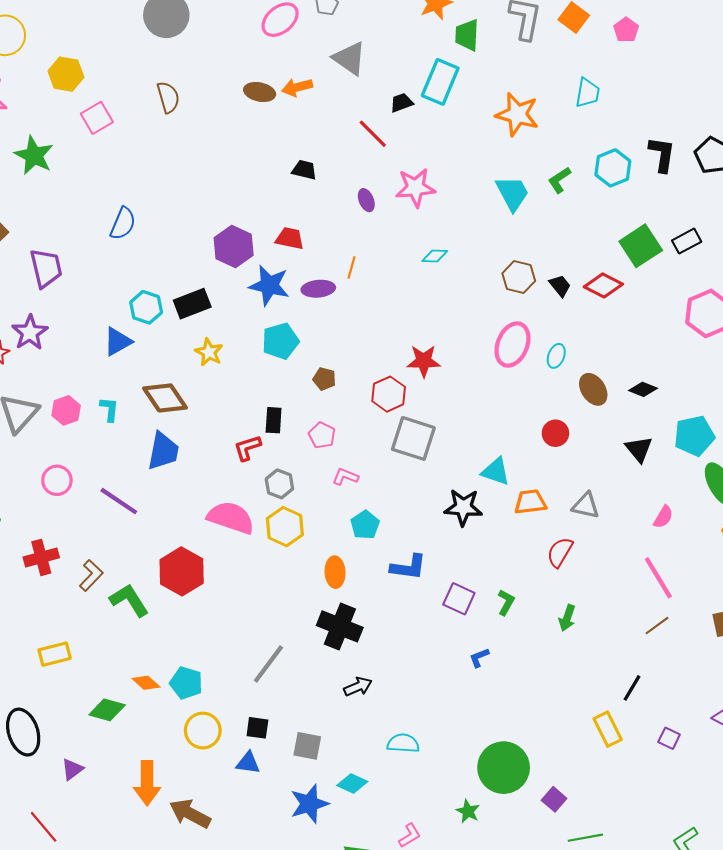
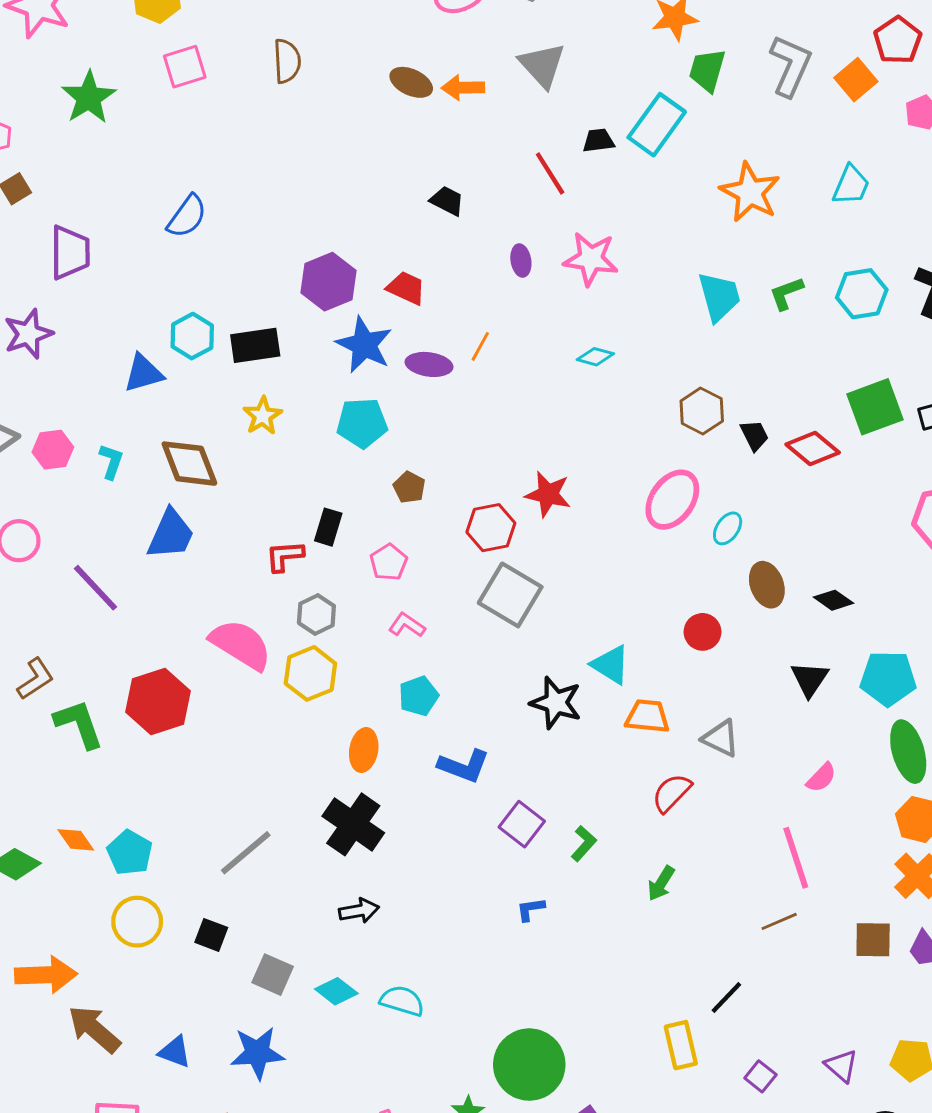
blue triangle: (248, 763) -> (175, 1052), moved
orange arrow: (147, 783) -> (46, 975), turned -105
cyan diamond: (352, 784) -> (336, 991), moved

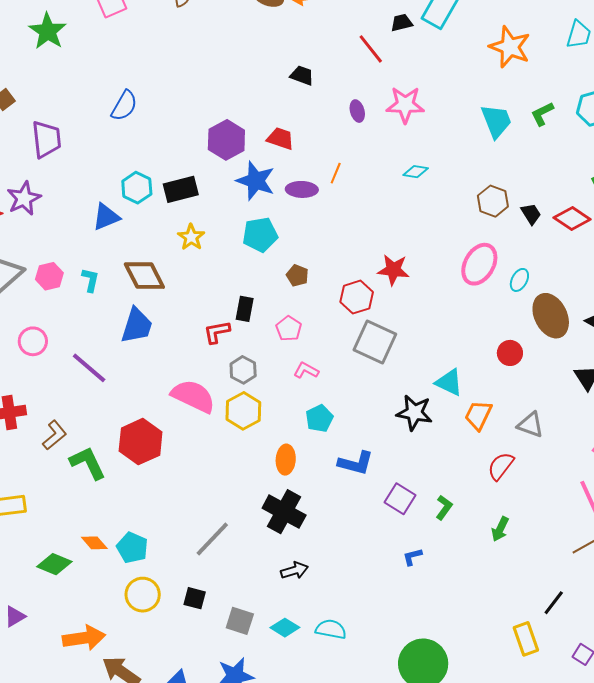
brown ellipse: (767, 585) -> (551, 316), size x1.4
orange trapezoid: (647, 716) -> (478, 415), turned -64

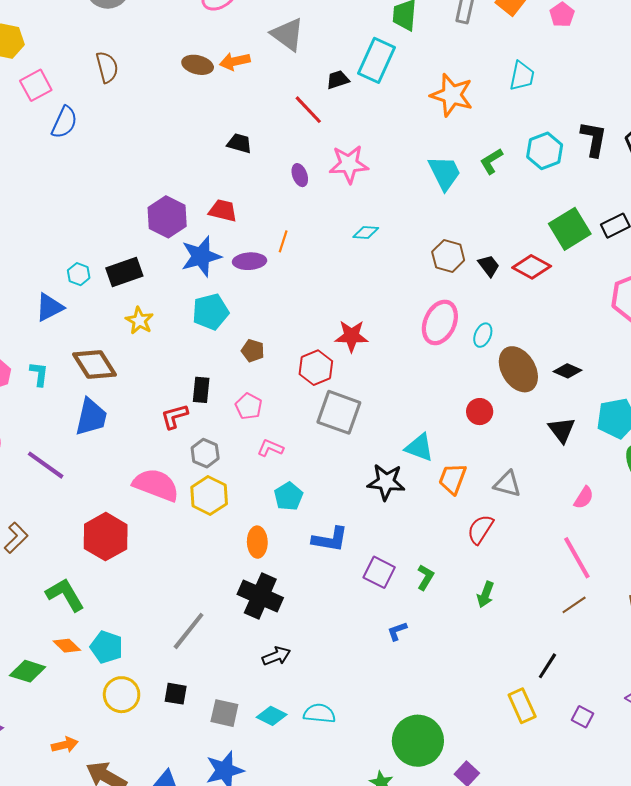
blue semicircle: (124, 106) -> (64, 122), moved
blue star: (256, 181) -> (201, 256), turned -30
cyan hexagon: (137, 188) -> (79, 274), size x0.7
green L-shape: (88, 463) -> (65, 595), moved
orange arrow: (84, 638) -> (65, 745), size x0.6

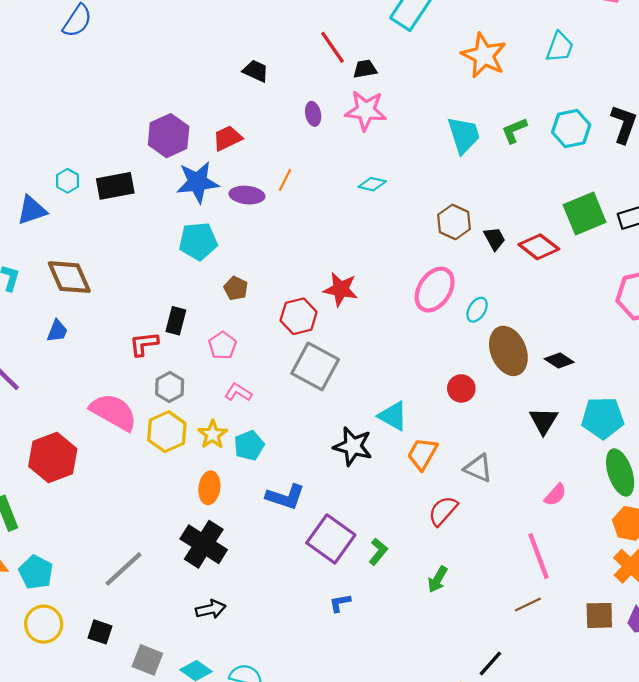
black trapezoid: (338, 80) -> (365, 69), moved
red trapezoid: (223, 211) -> (227, 138), turned -48
yellow star: (139, 321) -> (213, 434), moved
blue trapezoid: (91, 417) -> (57, 331), size x0.6
purple square: (379, 572) -> (331, 539), size x1.4

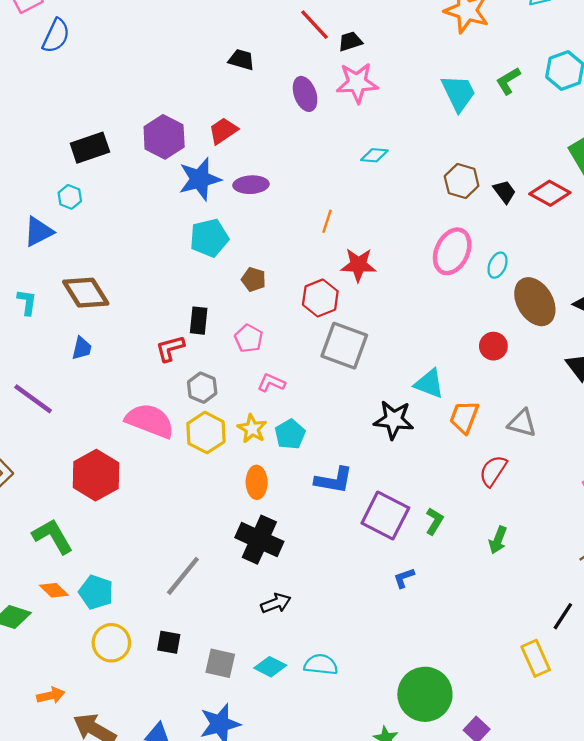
purple ellipse: (313, 114) -> (305, 94), size x1.4
orange line: (285, 180) -> (327, 221), moved
black rectangle: (115, 186) -> (90, 148), moved

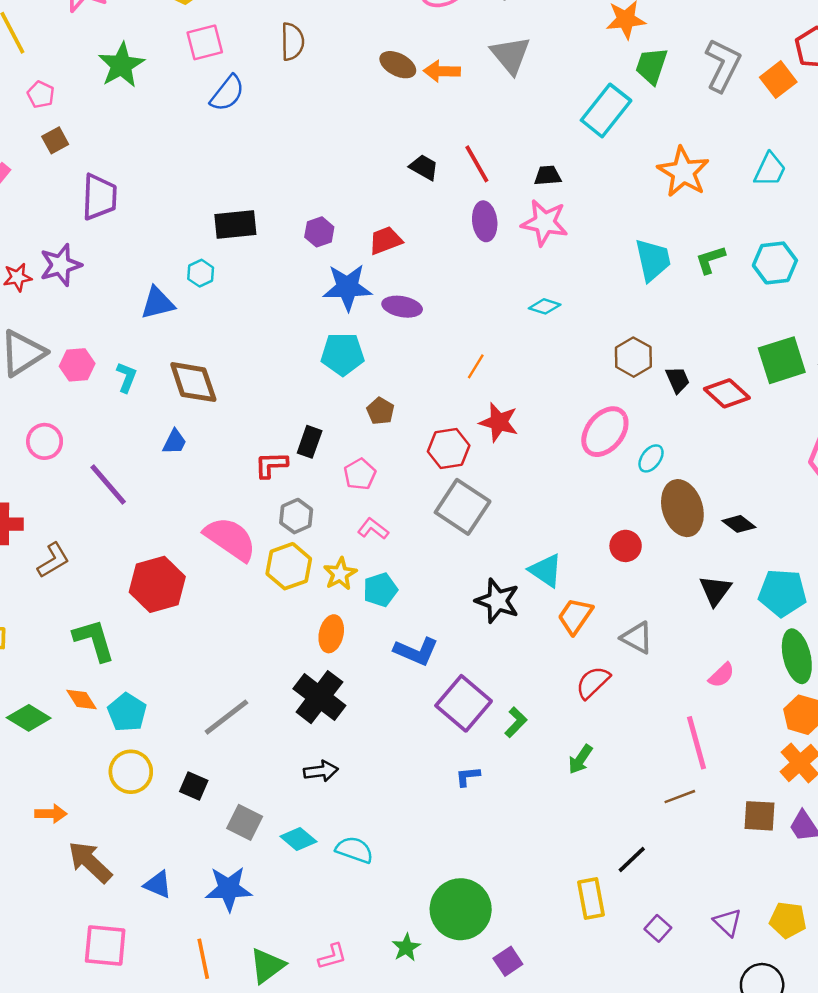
red line: (315, 25) -> (477, 164), moved
purple hexagon: (164, 137) -> (319, 232), size x0.6

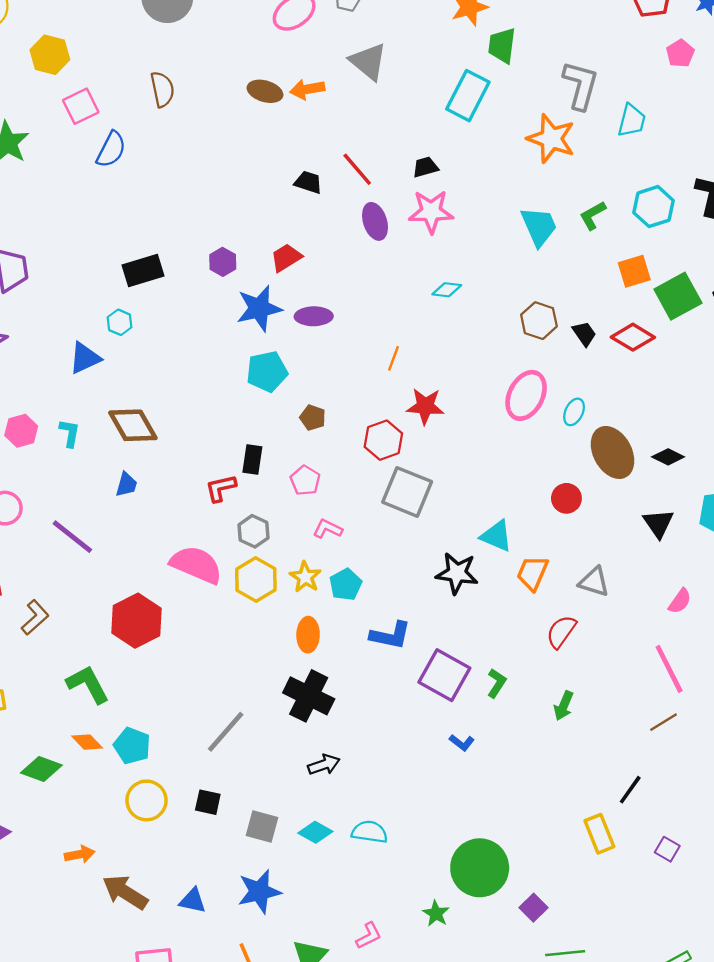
gray L-shape: (723, 65) -> (580, 85), moved
orange square: (778, 80) -> (634, 271), moved, turned 32
blue L-shape: (468, 776) -> (462, 743), turned -125

